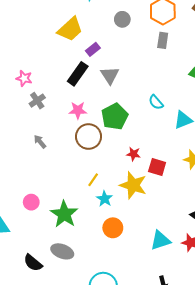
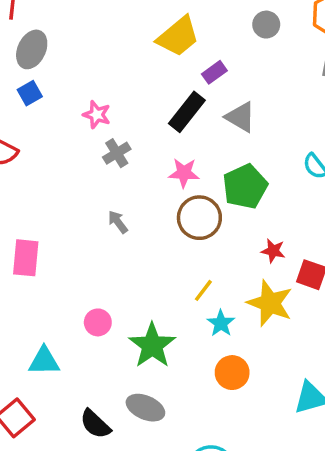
gray triangle: (110, 75) -> (241, 117), turned -30

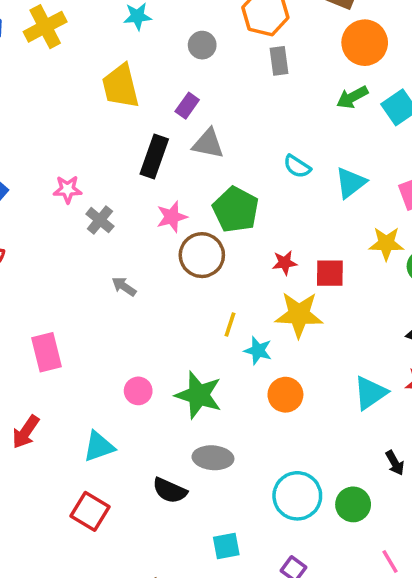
yellow trapezoid: (178, 36) -> (120, 86), turned 135
purple rectangle: (214, 72) -> (187, 106), moved

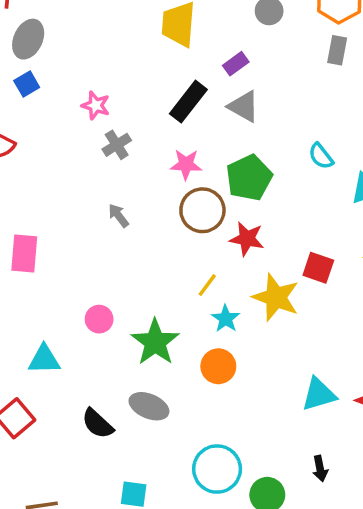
red star: (285, 263) -> (247, 239), moved, size x1.4
orange circle: (285, 395) -> (218, 366), moved

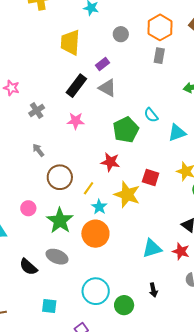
pink star: (96, 105) -> (11, 88), moved
green pentagon: (249, 178) -> (126, 130), moved
brown circle: (202, 210) -> (60, 177), moved
orange circle: (218, 366) -> (95, 234), size x1.4

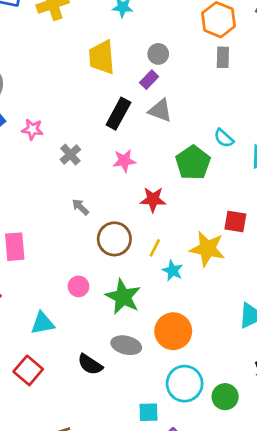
gray circle: (121, 34) -> (158, 54), moved
red star: (110, 162) -> (153, 199), moved
orange circle: (95, 234) -> (173, 331), moved
cyan square: (49, 306) -> (148, 412), moved

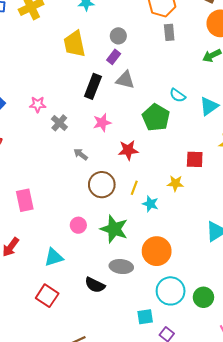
pink star: (32, 129) -> (38, 104), moved
gray arrow: (80, 207) -> (81, 154), moved
yellow star: (207, 249) -> (175, 183), size x0.6

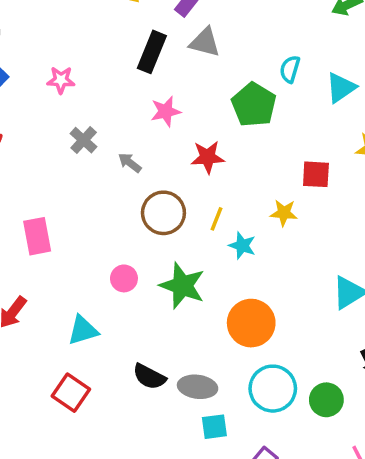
cyan semicircle: (178, 95) -> (290, 69), turned 70
gray cross: (59, 123) -> (84, 140), moved
gray ellipse: (121, 267) -> (198, 387), moved
cyan square: (145, 317) -> (214, 427), moved

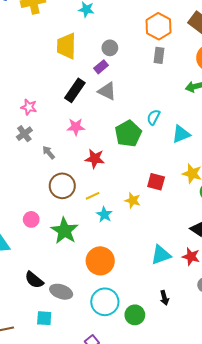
pink star: (61, 80) -> (29, 107), moved
yellow line: (216, 219) -> (93, 196), turned 32
cyan square: (214, 427) -> (44, 318), moved

